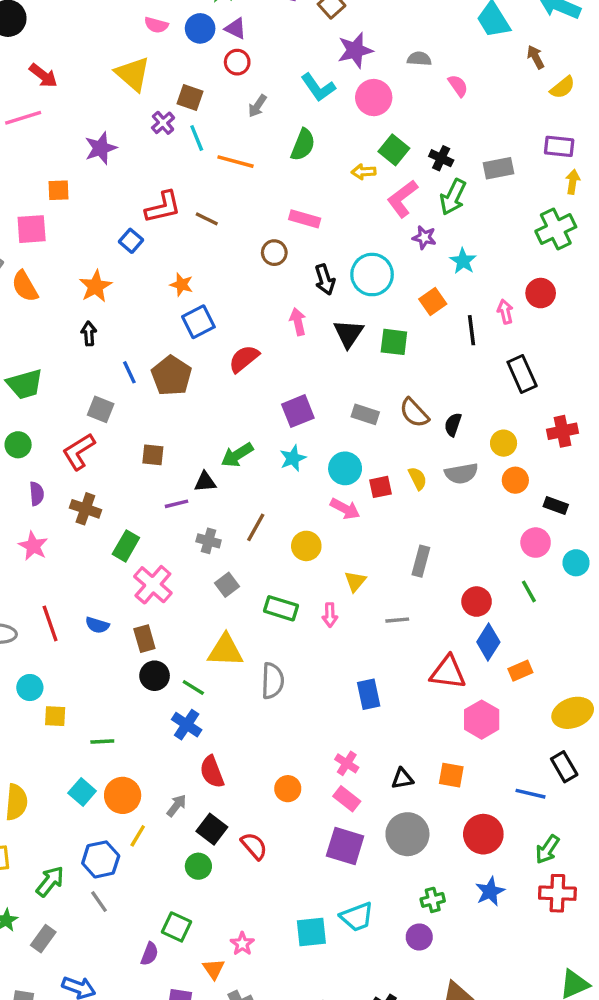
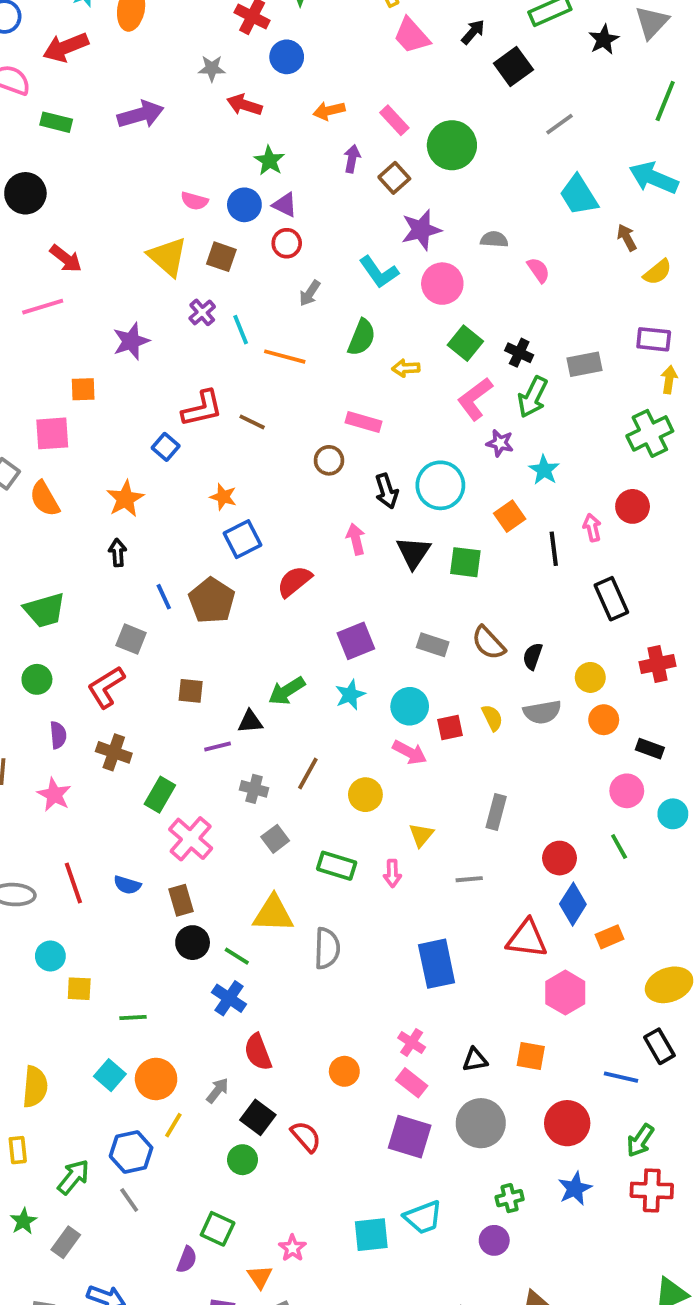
brown square: (190, 98) -> (221, 257), moved
yellow arrow: (364, 172) -> (406, 368), moved
blue rectangle: (369, 694) -> (437, 964), size x1.4

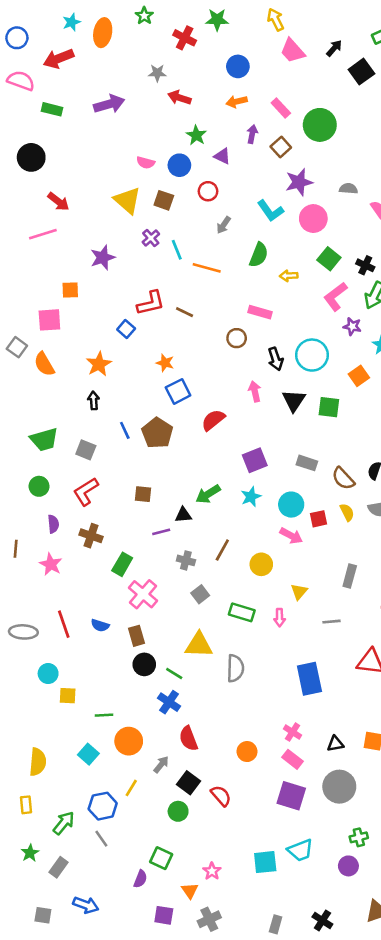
blue circle: (287, 57) -> (238, 66), moved
purple triangle: (285, 205) -> (222, 156), moved
gray square: (131, 639) -> (86, 450), moved
brown semicircle: (488, 643) -> (343, 479), moved
orange circle: (156, 1079) -> (129, 741), moved

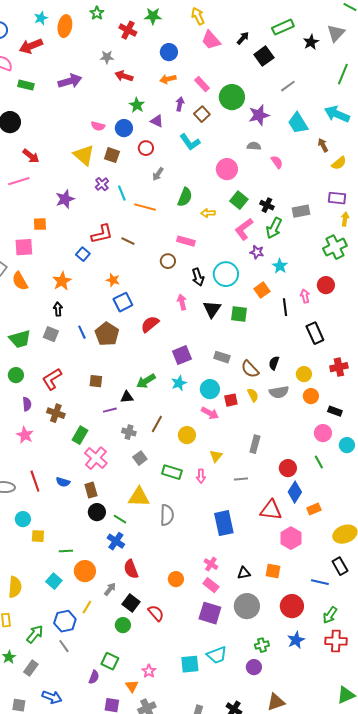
purple star: (299, 182) -> (259, 115), moved
cyan L-shape: (270, 211) -> (190, 142), moved
gray square: (86, 450) -> (51, 334), moved

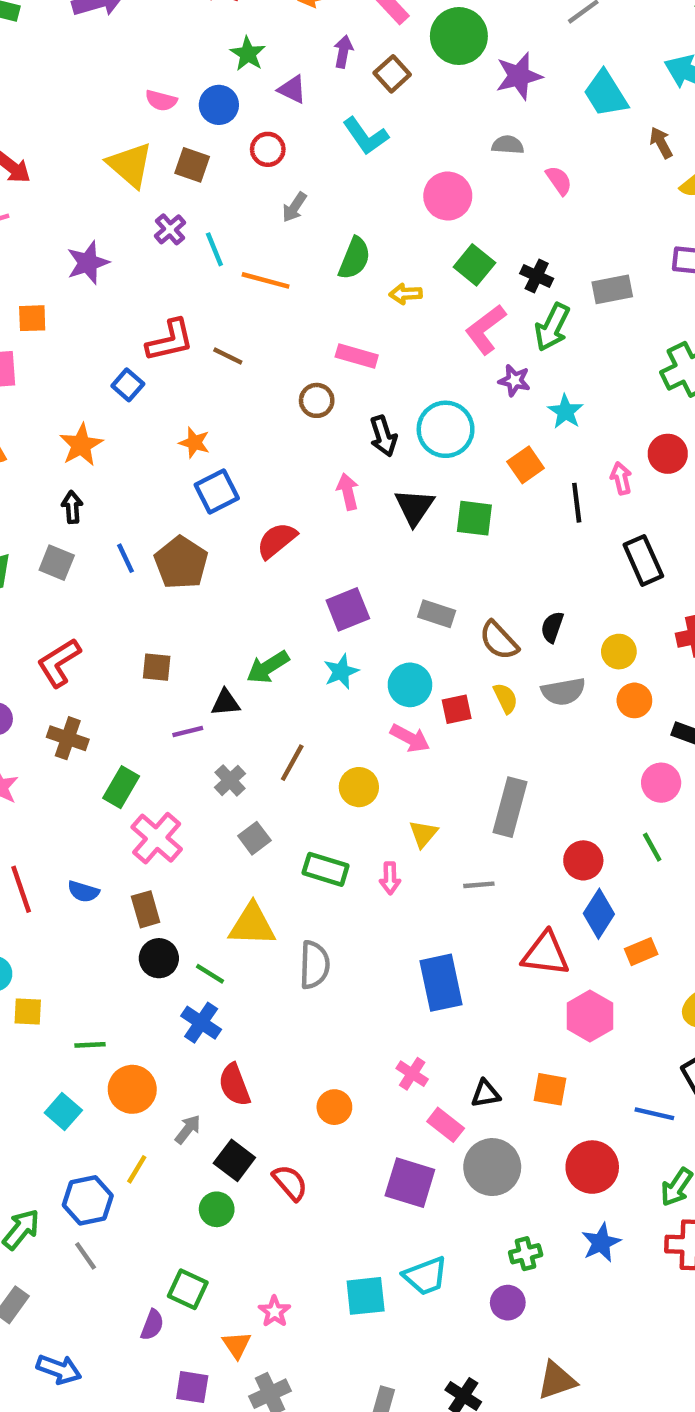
gray cross: (129, 432) -> (230, 780), turned 32
gray rectangle: (255, 444) -> (510, 807), size x1.4
pink rectangle: (211, 585) -> (446, 1125), moved

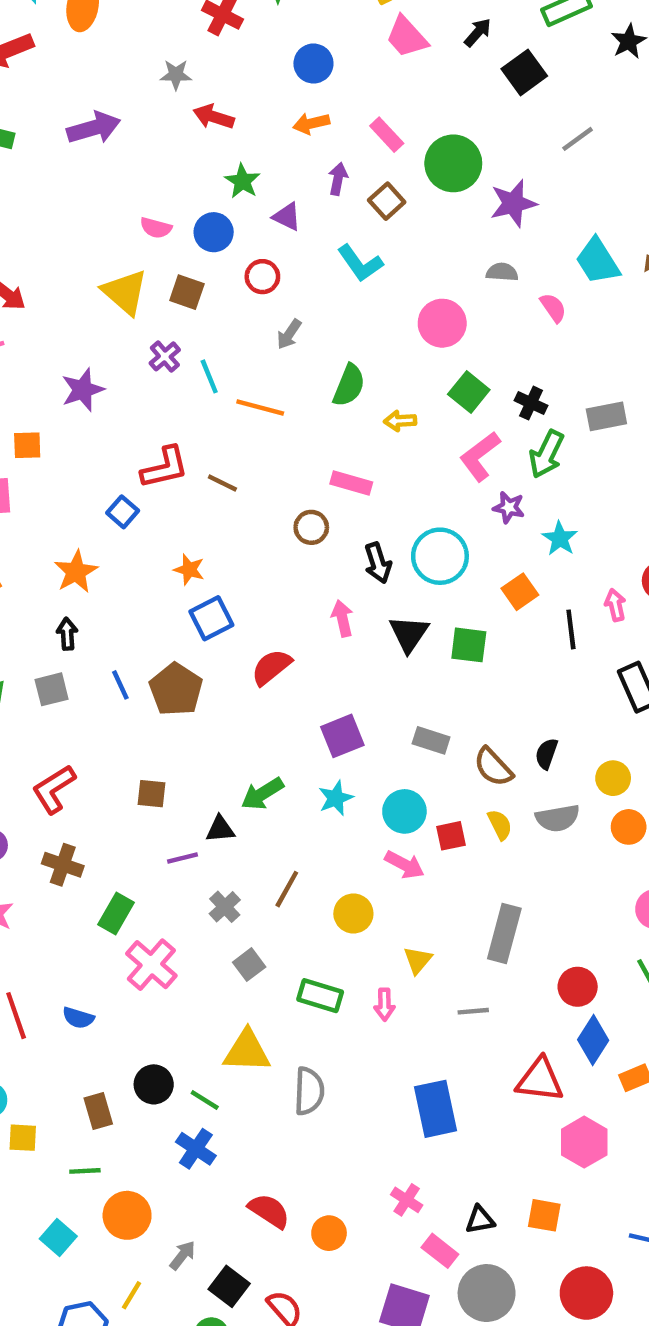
cyan trapezoid: (606, 94) -> (598, 261), moved
gray square: (57, 563) -> (52, 689), turned -36
brown rectangle: (146, 909) -> (98, 1111), moved
red semicircle: (234, 1085) -> (269, 1211), moved, turned 144

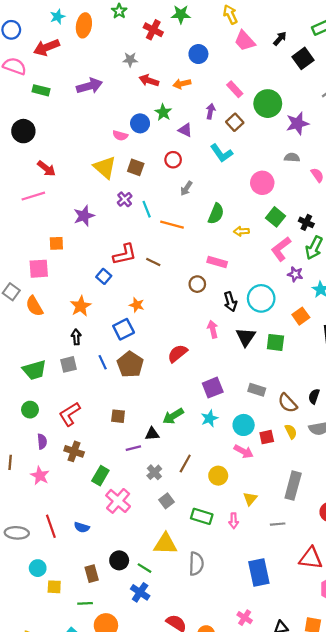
orange arrow: (311, 123) -> (182, 84), moved
blue circle: (214, 232) -> (140, 123), moved
blue square: (211, 618) -> (124, 329), moved

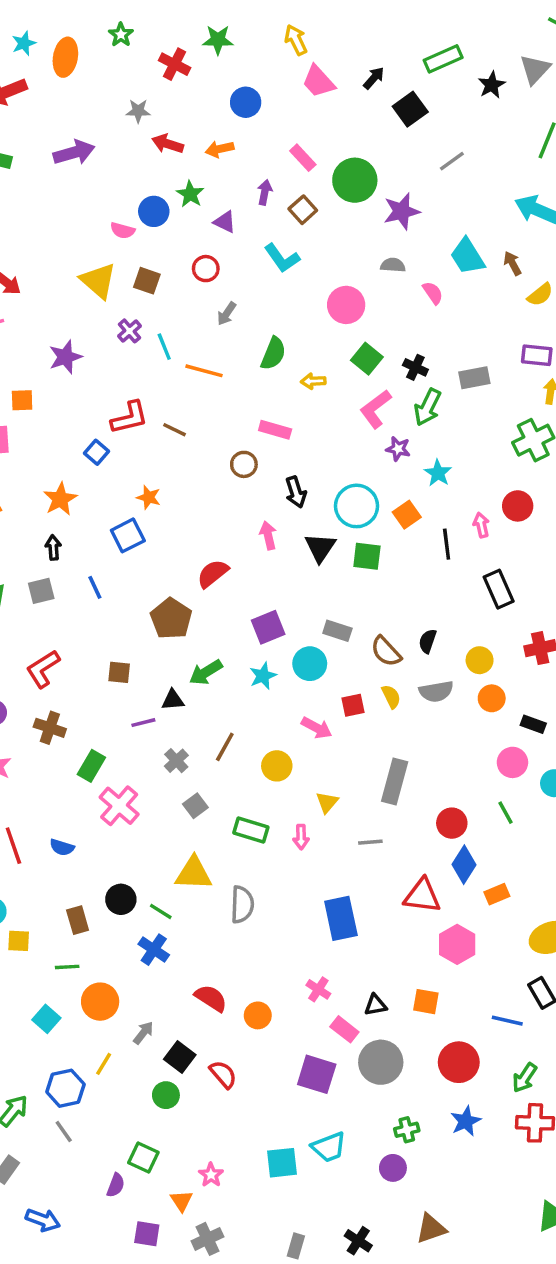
cyan circle: (261, 298) -> (357, 506), moved
brown pentagon: (130, 364) -> (171, 619), moved
cyan circle: (244, 425) -> (310, 664), moved

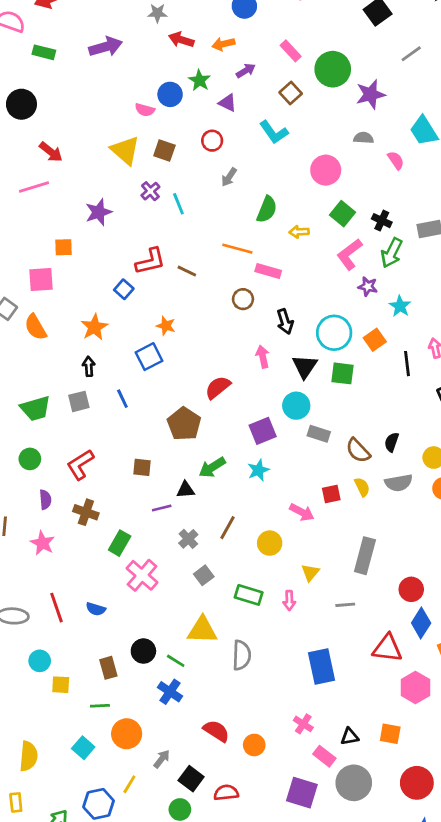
purple arrow: (265, 192) -> (246, 71), moved, turned 48
orange line: (204, 371) -> (237, 249), moved
cyan circle: (310, 664) -> (296, 406), moved
red semicircle: (223, 1074) -> (226, 793), turned -55

